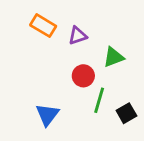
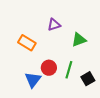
orange rectangle: (43, 26) -> (27, 43), moved
red circle: (83, 76) -> (49, 68), moved

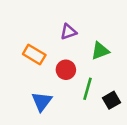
red circle: (49, 68) -> (66, 70), moved

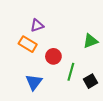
purple triangle: (68, 32) -> (37, 26), moved
green triangle: (100, 51) -> (90, 41), moved

